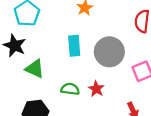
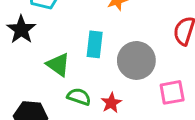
green triangle: (35, 69) -> (58, 65), moved

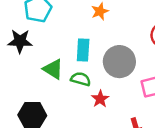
black star: (21, 30) -> (20, 41), turned -30
green semicircle: (79, 97) -> (81, 79), moved

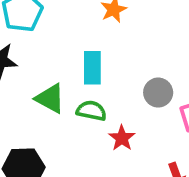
gray circle: (119, 62) -> (158, 93), moved, size x0.6

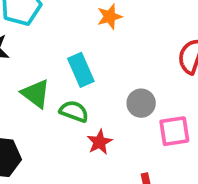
cyan rectangle: (92, 68) -> (81, 70), turned -32

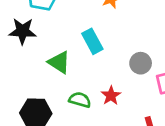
green semicircle: (74, 111) -> (80, 100), moved

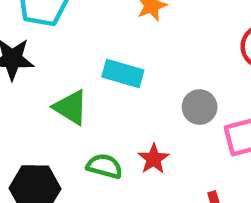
cyan rectangle: (92, 41) -> (123, 74), turned -45

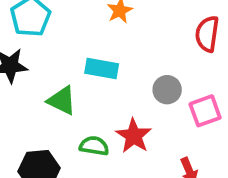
red star: (154, 159) -> (134, 136), size x1.4

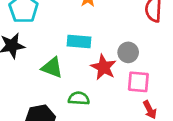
pink square: (205, 111) -> (138, 82), moved, turned 30
red star: (134, 136) -> (104, 67), moved

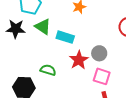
green triangle: (52, 68) -> (43, 27), moved
green semicircle: (79, 98) -> (48, 70), moved

